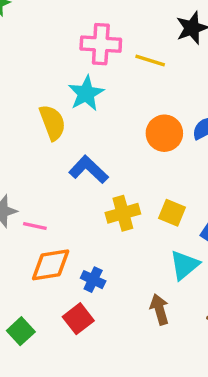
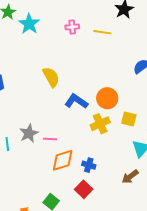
pink cross: (101, 44) -> (72, 27), size x0.6
cyan star: (86, 93) -> (29, 24), moved
orange circle: (164, 133) -> (107, 98), moved
brown arrow: (159, 309) -> (130, 177), turned -102

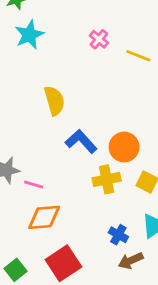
cyan star: (29, 24) -> (29, 35), moved
pink cross: (72, 27) -> (99, 39), turned 32
blue cross: (89, 165) -> (118, 235), moved
red square: (84, 189) -> (63, 263), size x1.4

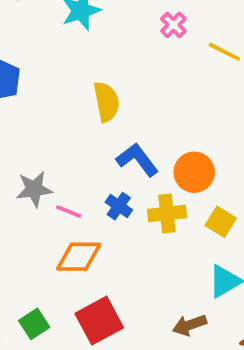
blue cross: (118, 235) -> (119, 206), moved

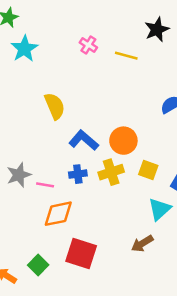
blue cross: (119, 206) -> (78, 174), turned -30
red square: (99, 321) -> (81, 253), turned -32

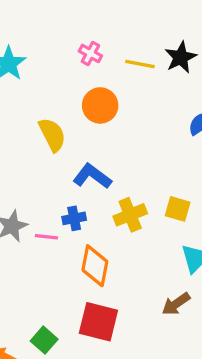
black star: (157, 29) -> (181, 57), moved
orange circle: (123, 141) -> (100, 105), moved
blue cross: (78, 174) -> (74, 218), moved
orange diamond: (58, 214) -> (95, 266), moved, turned -64

